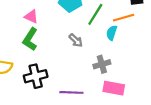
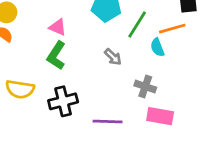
cyan semicircle: (112, 33) -> (157, 47), turned -40
gray cross: (102, 64) -> (145, 87), turned 35

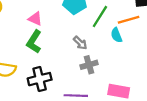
gray cross: (145, 87) -> (89, 65), moved, turned -35

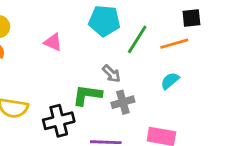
cyan semicircle: (116, 35) -> (170, 81), moved, turned 72
green L-shape: (34, 42) -> (87, 95), moved, turned 65

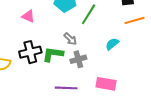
orange line: (174, 44) -> (135, 20), moved
black cross: (59, 121) -> (30, 52), moved

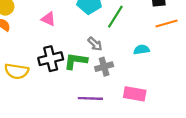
cyan semicircle: (112, 44) -> (142, 50), turned 32

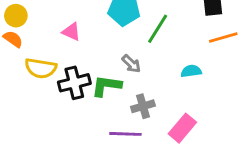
gray cross: (104, 67) -> (143, 106), moved
yellow semicircle: (17, 71) -> (41, 68), moved
pink rectangle: (135, 94) -> (182, 128), turned -60

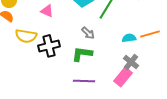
orange line: (223, 38) -> (150, 34), moved
green L-shape: (106, 86) -> (82, 54), moved
gray cross: (143, 106) -> (131, 62), moved, turned -35

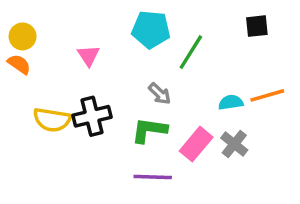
pink triangle: (47, 11) -> (88, 56), turned 32
yellow semicircle: (26, 36) -> (52, 120), moved
pink rectangle: (123, 77) -> (196, 144), moved

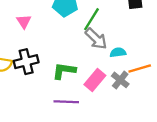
gray arrow: (160, 94) -> (96, 39), moved, size x1.5
orange line: (267, 95) -> (140, 68), moved

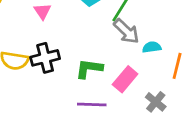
orange line: (140, 68) -> (177, 66), turned -60
gray cross: (120, 80) -> (156, 102), moved

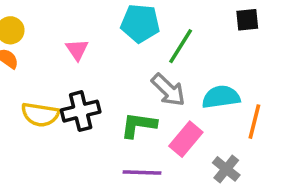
gray arrow: (126, 31) -> (168, 90), moved
cyan semicircle: (152, 47) -> (221, 97), size x1.5

